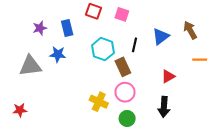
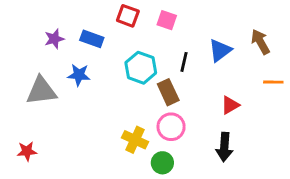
blue rectangle: (67, 28) -> (92, 39), turned -56
green circle: (127, 118) -> (162, 163), moved

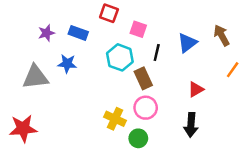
pink square: (167, 20) -> (138, 29), moved
orange line: (273, 82) -> (233, 70), turned -56
red star: (27, 151) -> (23, 129), size x1.6

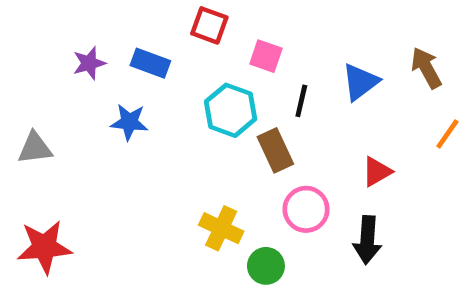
gray triangle: (35, 77) -> (35, 148), moved, size x0.7
pink circle: (146, 108) -> (306, 209), moved

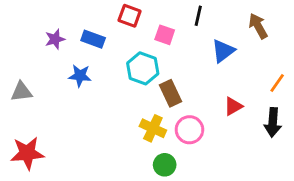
brown arrow: (426, 68) -> (258, 26), moved
black line: (301, 101) -> (198, 16), moved
yellow cross: (221, 228) -> (153, 128), moved
black arrow: (367, 240) -> (273, 122), moved

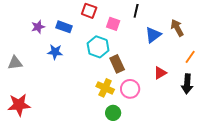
brown arrow: (258, 26) -> (177, 28), moved

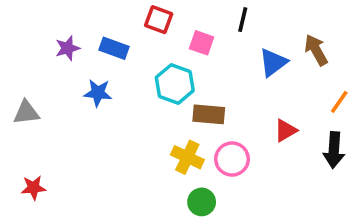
brown rectangle: (117, 64) -> (209, 114), turned -60
red star: (19, 105) -> (33, 188), size x0.6

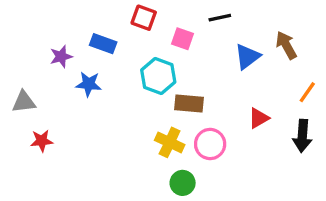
black line: (243, 20) -> (220, 18), turned 65
purple star: (67, 48) -> (61, 57), moved
red star: (33, 188) -> (42, 141), moved

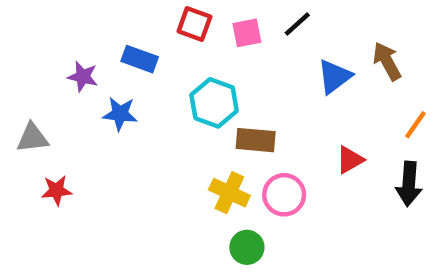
black line: (220, 18) -> (297, 24), turned -30
pink square: (183, 39) -> (247, 33), moved, turned -30
purple star: (61, 57) -> (83, 77), turned 30

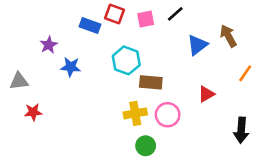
blue rectangle: (140, 59) -> (90, 26), moved
purple star: (83, 77) -> (49, 45), turned 30
black arrow: (409, 184) -> (241, 130), moved
yellow cross: (229, 193) -> (135, 113), turned -35

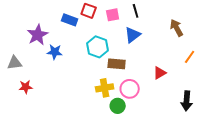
black line: (175, 14) -> (136, 11), turned -64
purple star: (49, 45) -> (38, 35), size x1.5
blue triangle: (197, 45) -> (133, 35), moved
green circle: (146, 146) -> (118, 106), moved

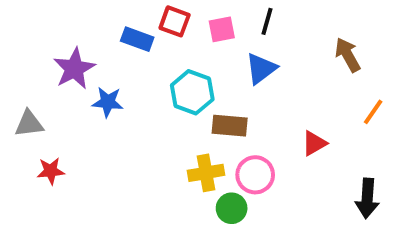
black line: (136, 11) -> (267, 21), turned 32

